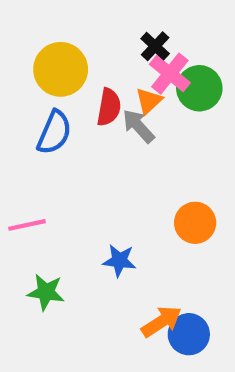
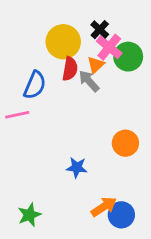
yellow circle: (61, 69) -> (63, 42), moved
pink line: (27, 225) -> (17, 115), moved
green star: (46, 292) -> (29, 215), moved, turned -30

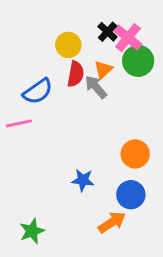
yellow circle: (63, 42) -> (68, 45), size x0.7
pink cross: (109, 47) -> (128, 38), moved
blue semicircle: (35, 85) -> (38, 91), turned 32
blue circle: (121, 215) -> (131, 195), moved

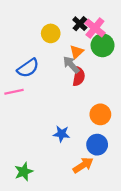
red semicircle: (76, 74) -> (79, 77), moved

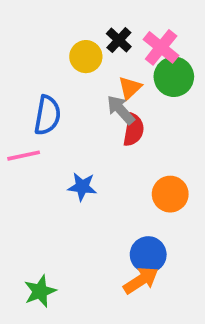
black cross: (80, 24) -> (119, 40), moved
blue semicircle: (28, 68) -> (47, 115), turned -45
blue star: (61, 134) -> (82, 187), moved
blue circle: (97, 145) -> (148, 255), moved

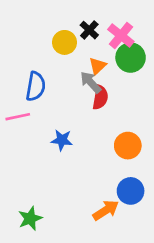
blue circle: (148, 255) -> (131, 191), moved

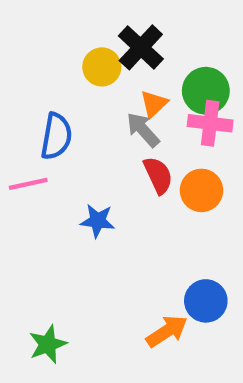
black cross: (89, 30) -> (141, 47), size x1.5
pink cross: (121, 36) -> (210, 123), moved, turned -32
red semicircle: (100, 97) -> (158, 175), moved, turned -35
orange circle: (128, 146) -> (201, 190), moved

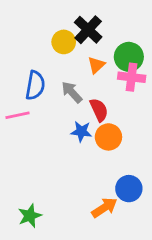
gray arrow: (143, 130) -> (72, 92), moved
orange circle: (201, 190) -> (108, 137), moved
blue star: (97, 221) -> (81, 132), moved

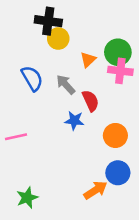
black cross: (88, 30) -> (48, 21), moved, turned -35
blue semicircle: (35, 85) -> (32, 78), turned -40
pink line: (18, 115) -> (16, 137), moved
orange circle: (108, 137) -> (115, 135), moved

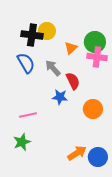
black cross: (48, 21) -> (32, 35), moved
pink line: (16, 137) -> (28, 115), moved
blue circle: (118, 173) -> (98, 157), moved
green star: (27, 198) -> (22, 142), moved

